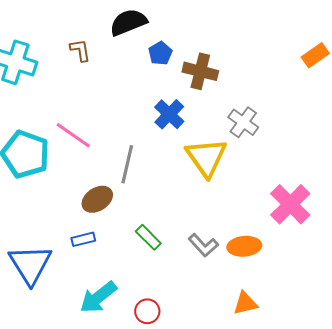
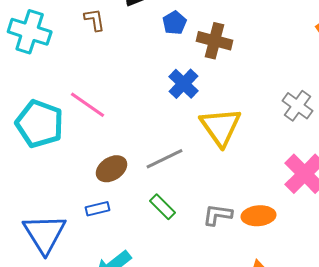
gray cross: (243, 122) -> (298, 106), moved
gray line: (127, 164) -> (165, 159), moved, turned 51
gray L-shape: (203, 245) -> (218, 215), turned 140

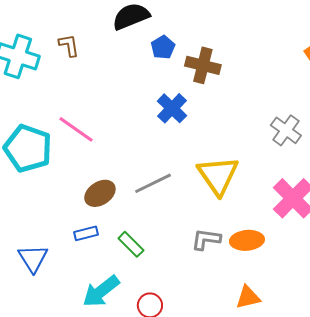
brown L-shape: (95, 20) -> (69, 45), moved
yellow triangle: (221, 127) -> (218, 175), moved
green rectangle: (163, 207) -> (131, 244), moved
blue triangle: (45, 234) -> (33, 258), size x0.7

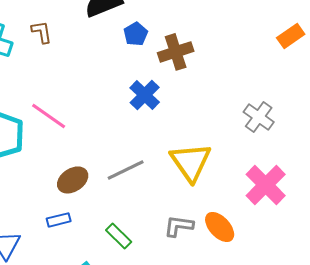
brown cross: (203, 65) -> (176, 52), turned -32
orange ellipse: (247, 240) -> (220, 227), turned 52
green rectangle: (131, 244) -> (119, 236), moved

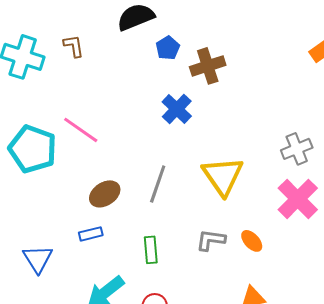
gray cross: (259, 117) -> (297, 149), moved, turned 32
gray line: (126, 170) -> (158, 184), turned -45
orange ellipse: (220, 227) -> (252, 241), size x0.7
green rectangle: (119, 236) -> (151, 250), turned 40

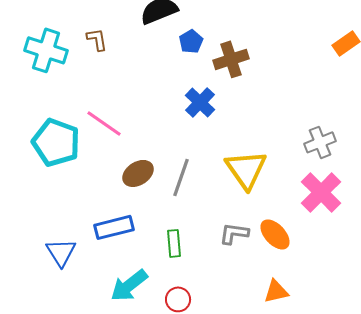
brown ellipse: (105, 194) -> (138, 173), moved
blue rectangle: (91, 234) -> (114, 227), size x1.6
orange ellipse: (252, 241) -> (275, 234), size x1.4

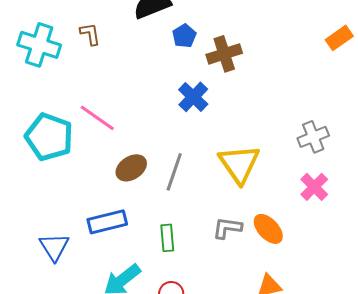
pink cross: (321, 192) -> (314, 187), size x0.7

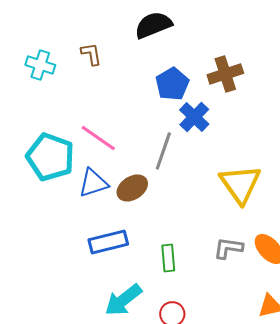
blue pentagon: (184, 36) -> (172, 84), moved, size x1.4
cyan cross: (39, 45) -> (40, 65), size x0.7
gray line: (174, 172) -> (163, 151), moved
blue triangle: (54, 247) -> (93, 183), moved, turned 44

